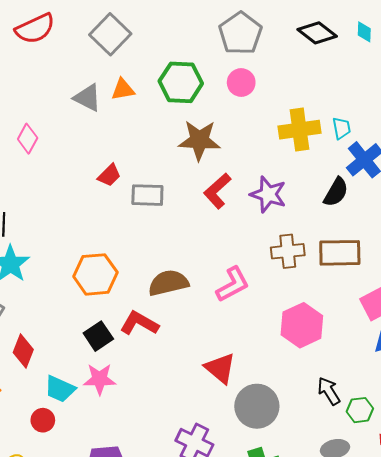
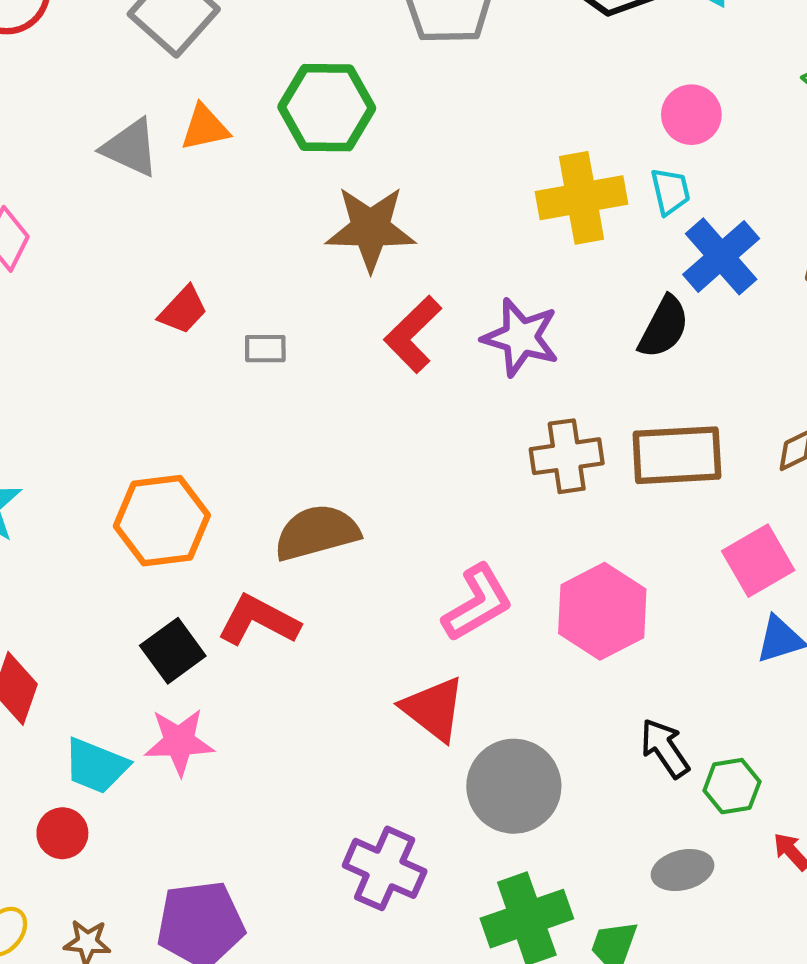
pink circle: (241, 83) -> (691, 115), moved
gray rectangle: (147, 195) -> (265, 349), size x0.6
pink L-shape: (233, 284) -> (477, 603), moved

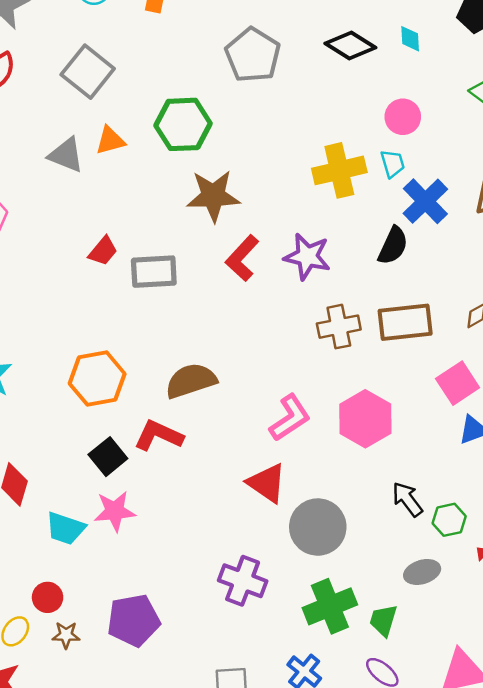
gray rectangle: (265, 349) -> (154, 272), size x1.8
red circle: (62, 833) -> (48, 597), moved

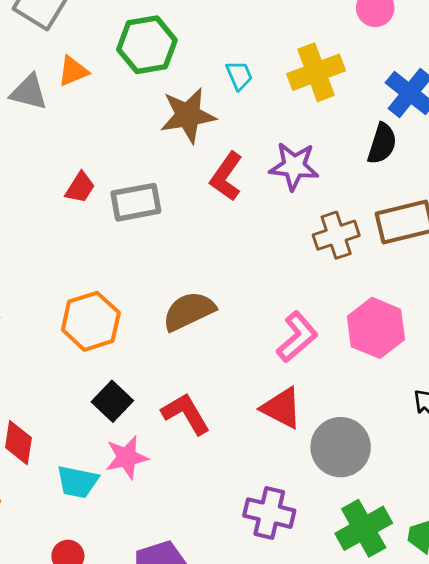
cyan trapezoid: (393, 164) -> (239, 75), moved
red L-shape: (159, 435) -> (186, 414), moved, turned 42

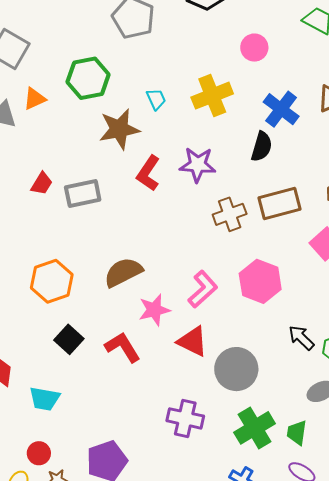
pink star: (127, 457) -> (154, 310), moved

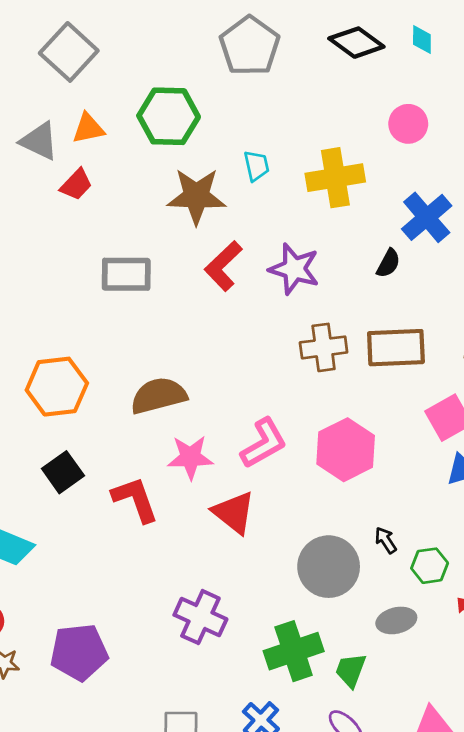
black semicircle: (262, 147) -> (388, 263), size x0.7
red trapezoid: (42, 184) -> (76, 185), moved
black arrow: (301, 338) -> (386, 540), size x0.7
gray circle: (236, 369) -> (329, 567), moved

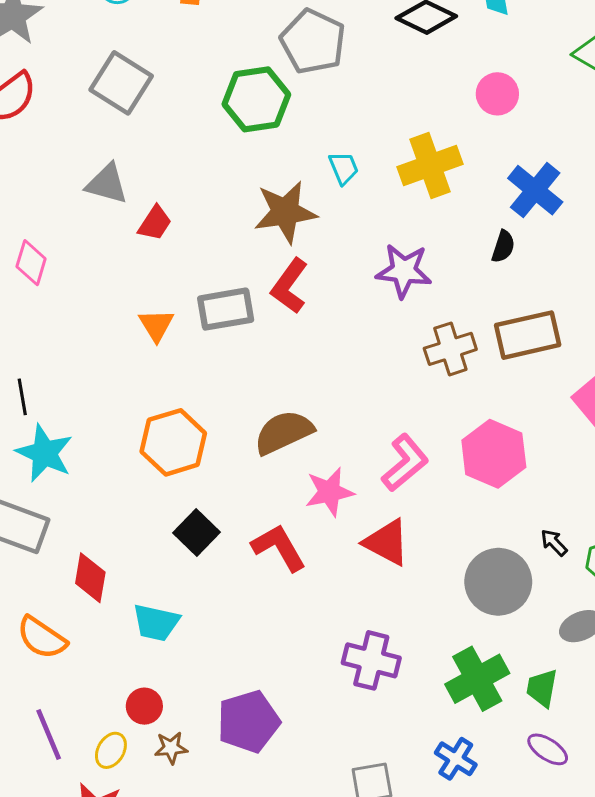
green hexagon: (169, 116) -> (256, 99), moved
orange triangle: (88, 128) -> (156, 325), moved, turned -40
red L-shape: (223, 266) -> (289, 286), moved

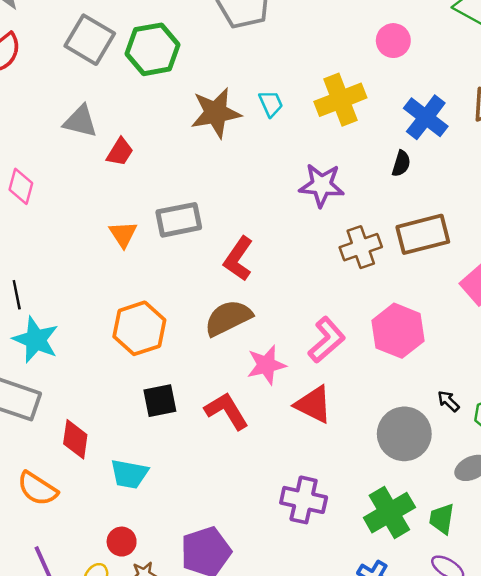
green hexagon: (256, 99) -> (153, 49), moved
brown star: (285, 212) -> (216, 113), moved
red L-shape: (289, 286) -> (238, 259), moved
black square: (196, 533) -> (160, 401), turned 36

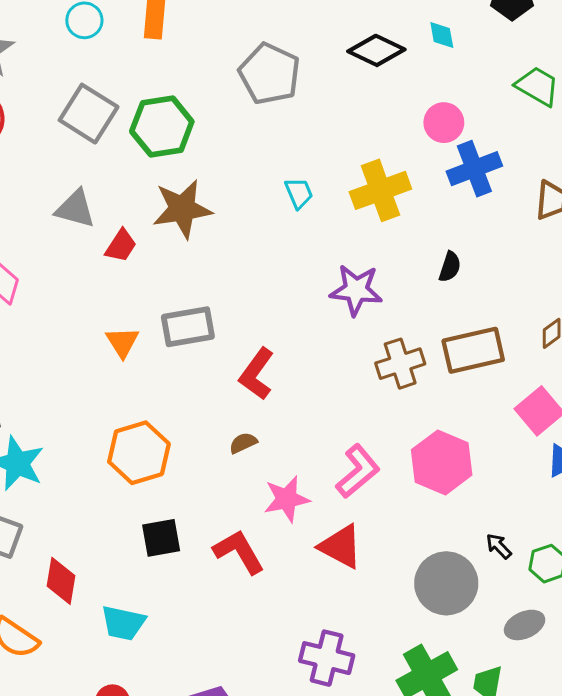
brown star: (216, 113) -> (182, 209), moved
blue cross: (426, 117) -> (474, 169), moved, turned 30
brown semicircle: (228, 318) -> (243, 443), size x0.5

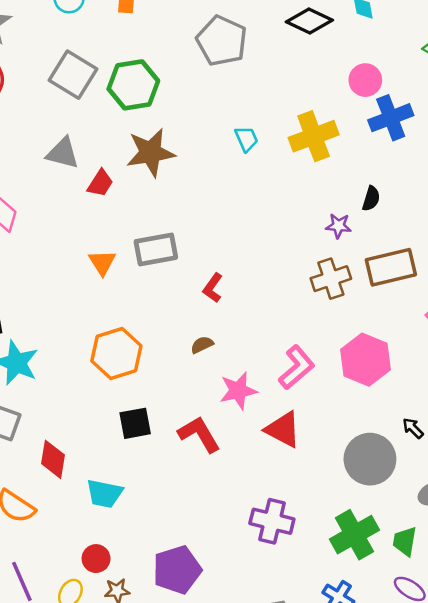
purple star: (356, 290) -> (338, 226), moved, size x0.6
red L-shape: (257, 374) -> (213, 288), size x0.7

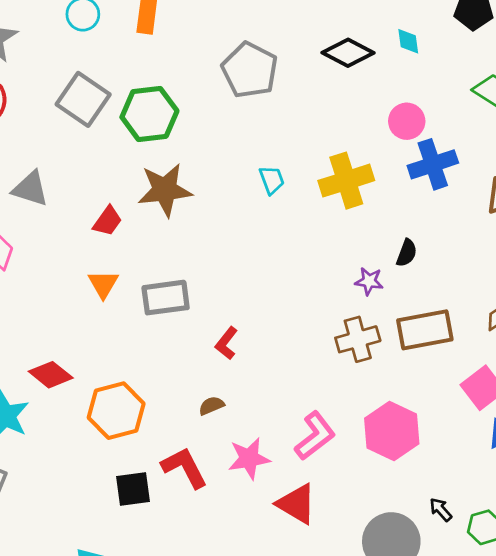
gray triangle: (63, 153) -> (30, 189), moved
orange triangle: (102, 262) -> (103, 284), moved
red L-shape: (199, 434) -> (185, 468), moved
red diamond: (53, 459) -> (51, 375), moved, turned -63

